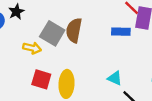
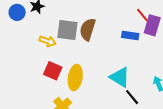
gray square: (52, 33) -> (67, 30), turned -30
cyan triangle: (115, 78) -> (120, 77), size x1.5

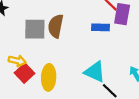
yellow arrow: (48, 41) -> (17, 61), moved
red square: (53, 71) -> (25, 73), turned 30

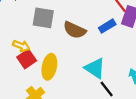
brown semicircle: (56, 26) -> (75, 30), moved, turned -85
blue rectangle: (101, 27) -> (107, 26), turned -42

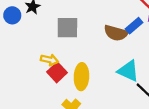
brown semicircle: (75, 30) -> (116, 33), moved

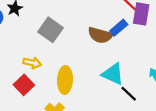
gray square: (67, 28) -> (51, 30), turned 35
red square: (57, 72) -> (24, 85), moved

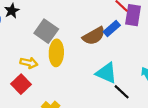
brown semicircle: (100, 35) -> (94, 36), turned -45
yellow ellipse: (65, 80) -> (56, 53), moved

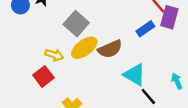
brown semicircle: (94, 36) -> (110, 49), moved
yellow ellipse: (56, 53) -> (84, 48), turned 45

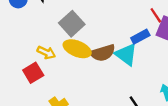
yellow ellipse: (84, 48) -> (77, 49), turned 52
cyan triangle: (135, 75) -> (126, 54), moved

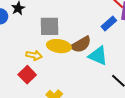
gray square: (72, 24) -> (49, 26), turned -35
cyan triangle: (126, 54) -> (98, 56), moved

